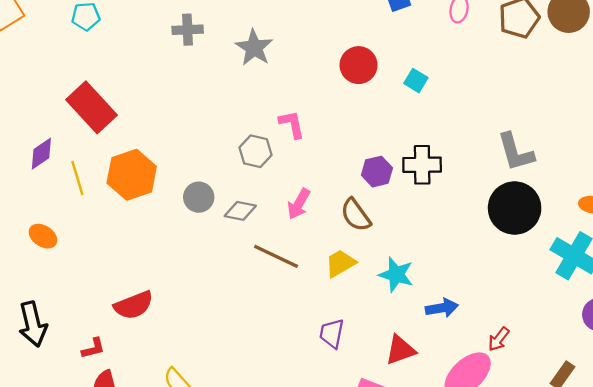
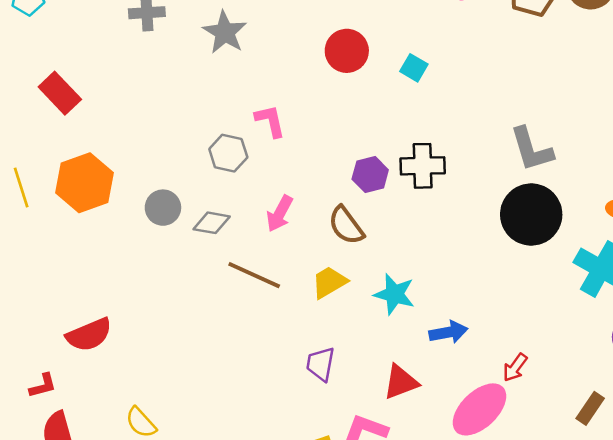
red rectangle: (92, 107) -> (60, 93), moved, size x0.7

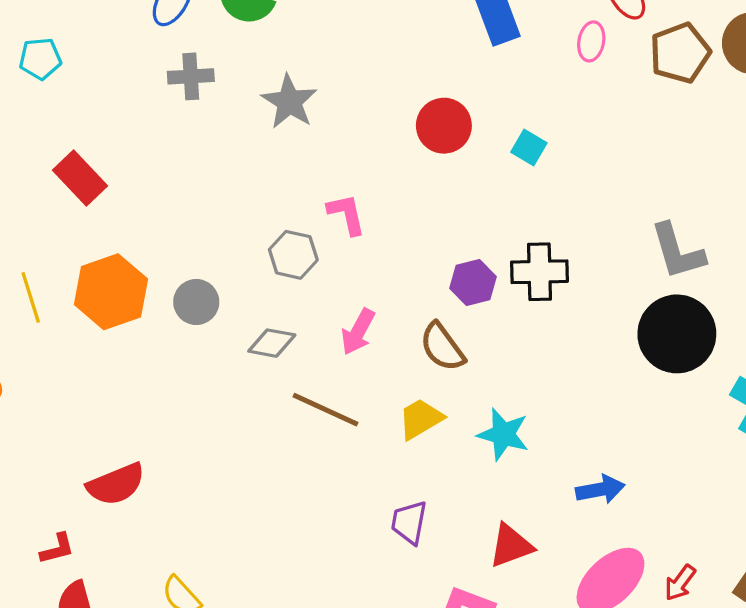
gray circle: (163, 208) -> (196, 302), moved
blue arrow: (448, 332) -> (600, 489), moved
red arrow: (515, 368) -> (680, 583), moved

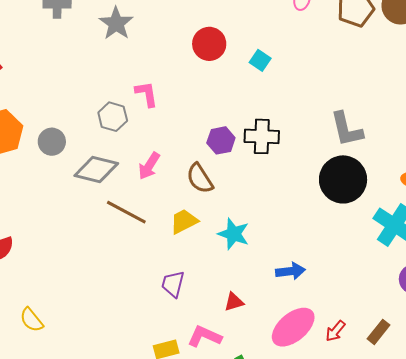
gray diamond: (272, 343) -> (96, 170), size x1.5
red triangle: (511, 546) -> (234, 302), size x0.7

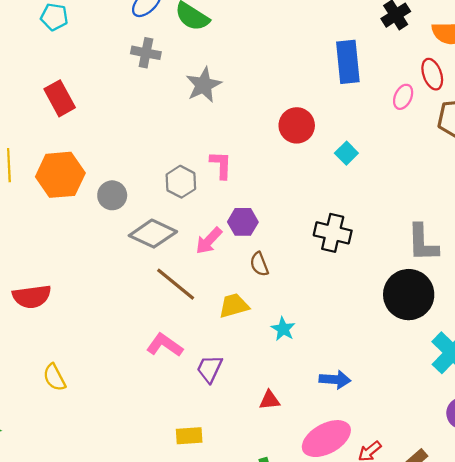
purple hexagon: (221, 140) -> (243, 222), moved
brown semicircle: (200, 178) -> (259, 264), size x0.7
cyan star: (234, 234) -> (283, 329), size x0.7
pink L-shape: (205, 336) -> (165, 345), moved

